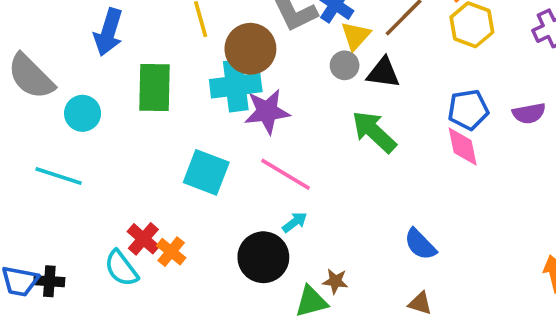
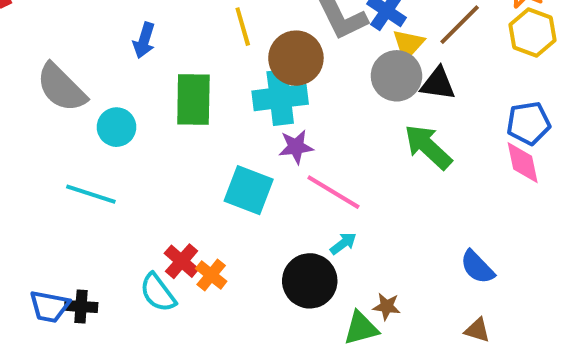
blue arrow: (108, 32) -> (144, 40), size x0.7
gray circle: (345, 65) -> (396, 76), size x1.6
purple star: (267, 111) -> (296, 147), moved, size x0.7

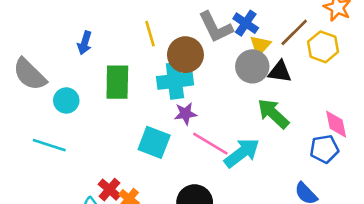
yellow hexagon: (533, 32) -> (323, 47), moved
blue pentagon: (529, 123) -> (324, 149), moved
cyan arrow: (343, 243) -> (242, 153), moved, size x2.0

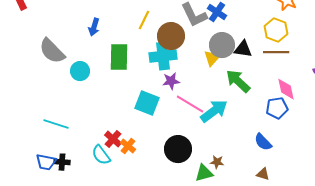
brown line: (294, 32) -> (276, 52), moved, turned 45
yellow line: (150, 34) -> (144, 20), turned 42
yellow triangle: (260, 45) -> (212, 58), moved
cyan line: (49, 145) -> (56, 124), moved

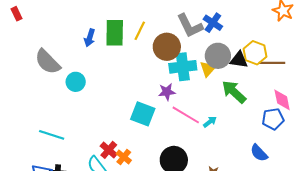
yellow hexagon: (276, 30) -> (255, 53), moved
cyan cross: (163, 56) -> (183, 67), moved
green rectangle: (119, 57) -> (115, 33), moved
cyan arrow: (214, 111) -> (210, 122), size x0.5

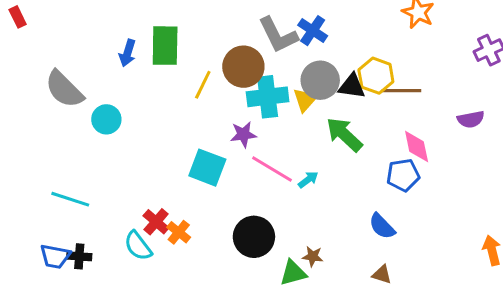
yellow line: (140, 31) -> (203, 85), moved

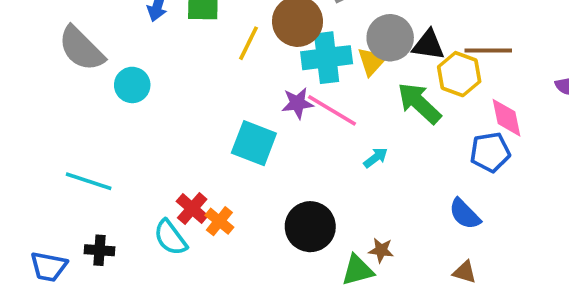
yellow hexagon: (376, 76) -> (459, 74), moved
pink line: (272, 169) -> (332, 110), moved
blue trapezoid: (55, 256) -> (49, 267), moved

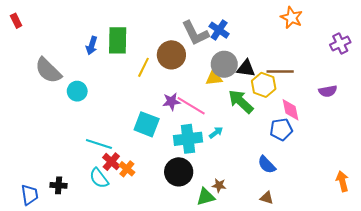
cyan cross: (327, 58) -> (188, 139), moved
yellow triangle: (372, 61) -> (214, 78), turned 42
cyan line: (89, 181) -> (99, 144), moved
blue trapezoid: (49, 267) -> (30, 195), turned -110

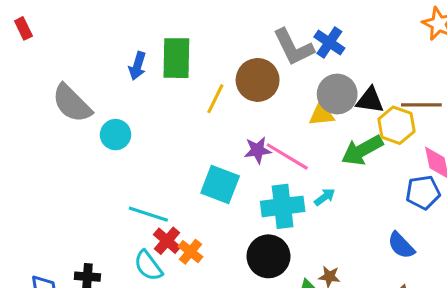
green arrow: (241, 102) -> (362, 150), turned -72

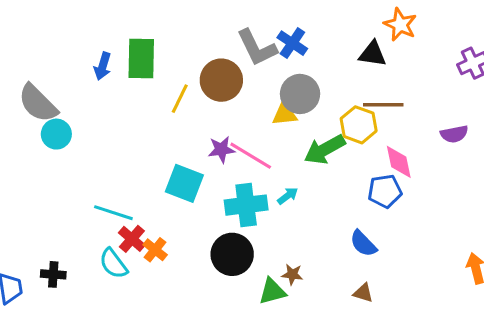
black triangle: (370, 100) -> (373, 54), moved
cyan circle: (116, 135) -> (56, 134), moved

